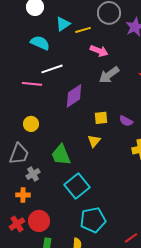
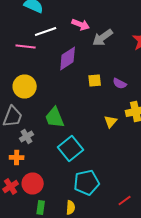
pink arrow: (99, 51) -> (81, 24), moved
yellow circle: (31, 124) -> (25, 86), size x1.5
yellow triangle: (94, 141) -> (111, 122), moved

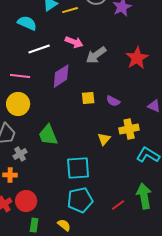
pink line: (26, 46) -> (20, 76), moved
cyan square: (71, 148) -> (78, 168), moved, turned 35
red line: (125, 200) -> (118, 205), moved
yellow semicircle: (71, 208) -> (64, 225), turned -56

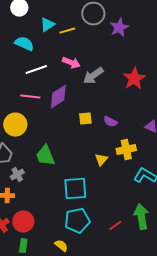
pink line: (20, 76) -> (30, 97), moved
green rectangle: (34, 225) -> (23, 246), moved

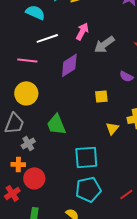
pink arrow: (71, 63) -> (82, 31), turned -84
pink line: (30, 97) -> (27, 60), moved
yellow square: (85, 119) -> (101, 96), moved
purple semicircle: (110, 122) -> (126, 76), moved
red circle: (23, 222) -> (34, 178), moved

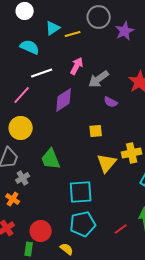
pink line: (27, 60) -> (22, 95), turned -54
purple semicircle: (126, 76) -> (111, 102), moved
yellow triangle: (112, 128) -> (107, 163), size x1.5
orange cross: (18, 164) -> (13, 199), turned 32
red circle: (34, 178) -> (41, 231), moved

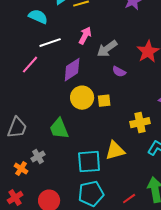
yellow circle: (21, 128) -> (82, 98), moved
yellow triangle: (107, 163) -> (115, 151), moved, turned 35
gray cross: (23, 178) -> (38, 157), moved

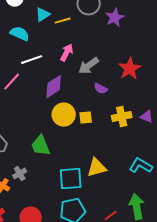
yellow cross: (140, 123) -> (122, 117), moved

